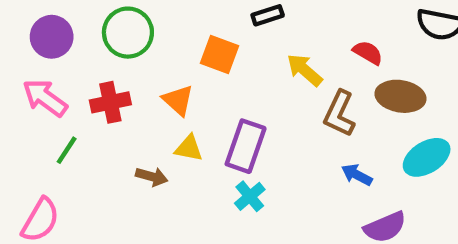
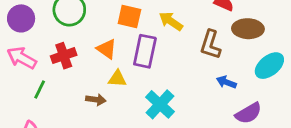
yellow arrow: (305, 70) -> (171, 21), moved
purple rectangle: (246, 146) -> (145, 51), moved
cyan cross: (250, 196) -> (160, 104), size x1.5

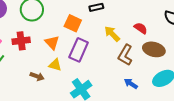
yellow arrow: (171, 21) -> (112, 34), moved

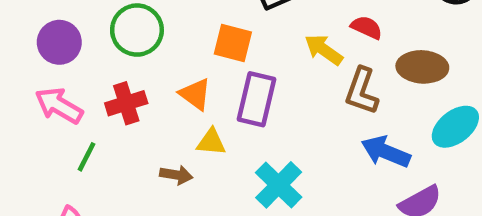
red semicircle: (141, 28) -> (367, 27), moved
blue arrow: (131, 84) -> (386, 152), size x1.5

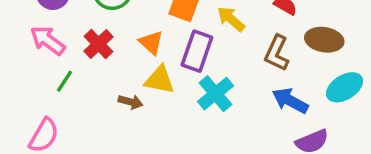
yellow arrow: (324, 50) -> (231, 19), moved
red cross: (126, 103) -> (99, 44), turned -32
yellow triangle: (211, 142) -> (160, 80), size x1.4
cyan cross: (279, 185) -> (215, 94), moved

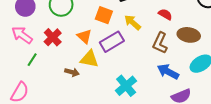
purple rectangle: (197, 51) -> (112, 42), turned 40
cyan cross: (215, 94) -> (126, 86), moved

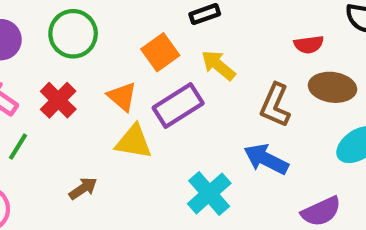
red semicircle: (165, 14) -> (309, 45), moved, turned 144
orange square: (104, 15) -> (160, 52), turned 36
brown arrow: (72, 72) -> (83, 188), moved, turned -48
blue arrow: (168, 72) -> (266, 159), moved

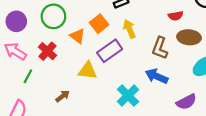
yellow arrow: (218, 65) -> (129, 29), turned 30
orange triangle: (122, 97) -> (77, 36), moved

